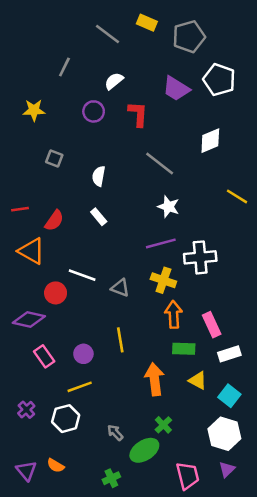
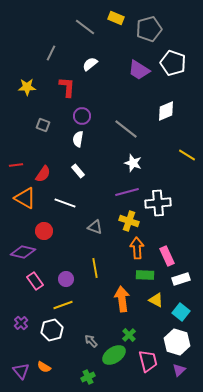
purple circle: (94, 111) -> (82, 116), moved
red L-shape: (138, 114) -> (67, 87), moved
white line: (82, 275) -> (65, 203), moved
pink trapezoid: (188, 476) -> (148, 361), moved

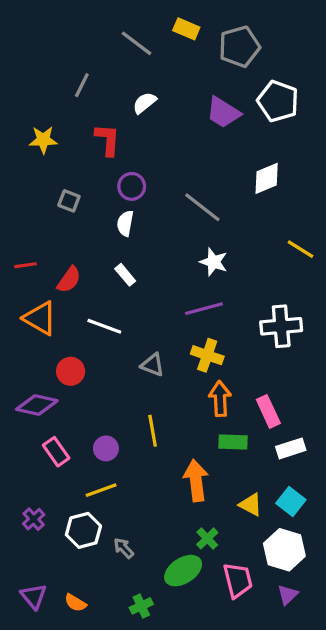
white cross: (158, 203) -> (281, 326), moved
yellow triangle: (156, 300) -> (251, 505), moved
gray arrow: (91, 341) -> (124, 548), moved
orange semicircle: (44, 367) -> (75, 603), moved

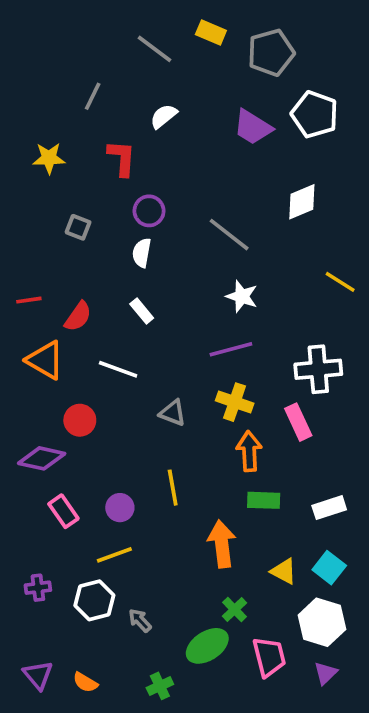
pink rectangle: (268, 411) -> (298, 422), moved
purple cross: (34, 519) -> (38, 588), turned 35

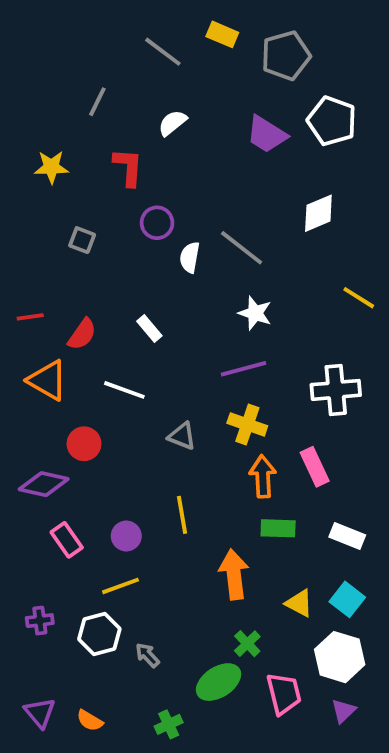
white semicircle: (142, 253) -> (190, 257), moved
pink rectangle: (298, 422) -> (315, 467), moved
white rectangle: (329, 508) -> (347, 536), turned 40

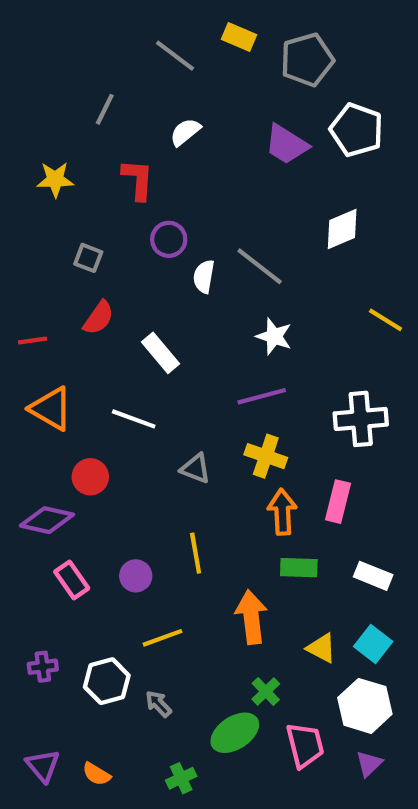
white rectangle: (149, 328) -> (160, 353), size x1.4
red semicircle: (82, 334) -> (99, 318), moved
pink rectangle: (315, 467) -> (338, 502), turned 39
yellow line: (121, 586) -> (163, 638), moved

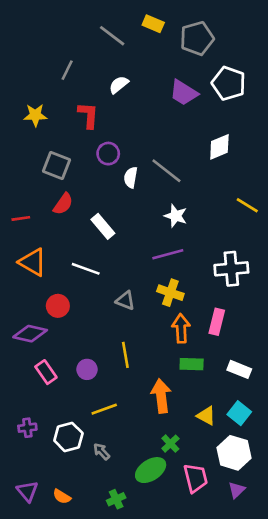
gray square: (88, 258) -> (57, 165), size x1.5

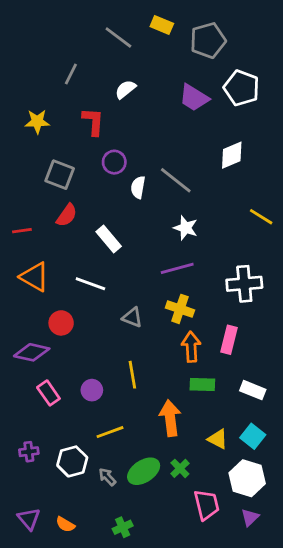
green ellipse: (151, 470) -> (144, 471), moved

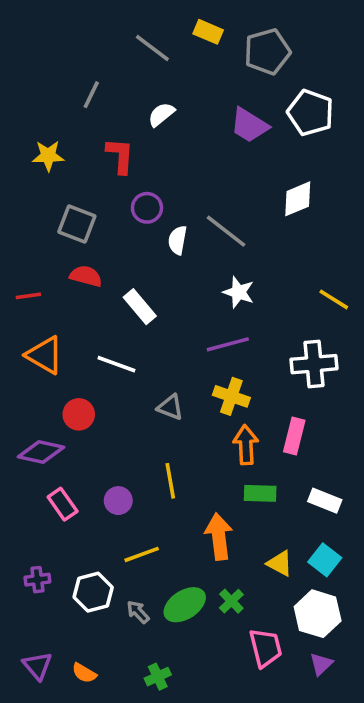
red semicircle: (67, 215) -> (86, 276), turned -110
yellow line: (261, 217) -> (334, 299), moved

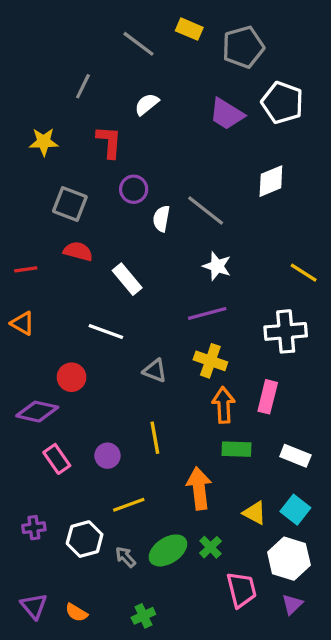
orange triangle: (45, 355) -> (22, 323), moved, size x0.7

